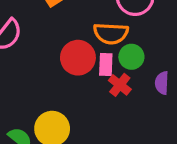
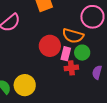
red cross: (120, 85) -> (71, 68), turned 32

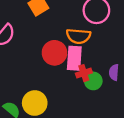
green circle: (82, 53) -> (93, 81), moved
pink rectangle: (66, 54) -> (74, 58), size x1.5

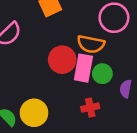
red cross: (84, 73) -> (90, 108), moved
green circle: (93, 81) -> (102, 74), moved

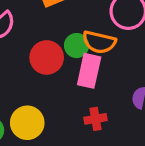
red circle: (62, 60) -> (47, 57), moved
green circle: (102, 74) -> (77, 46), moved

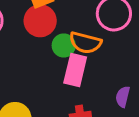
red circle: (47, 57) -> (40, 21), moved

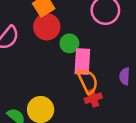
orange semicircle: (85, 43) -> (88, 81), moved, turned -120

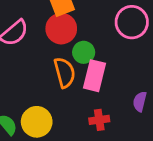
orange semicircle: (88, 81) -> (65, 73), moved

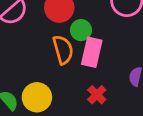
red cross: (99, 120) -> (97, 95), turned -36

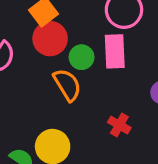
pink rectangle: (92, 52) -> (115, 51), moved

